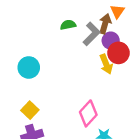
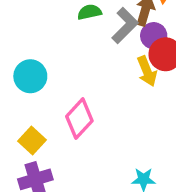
pink diamond: (88, 113) -> (79, 119), moved

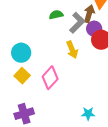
yellow arrow: (147, 71) -> (72, 50), moved
yellow square: (32, 140) -> (22, 76), moved

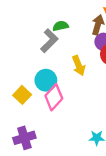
gray L-shape: (77, 23) -> (49, 41), moved
cyan circle: (21, 53) -> (46, 80), moved

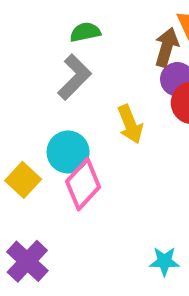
green semicircle: (61, 26) -> (85, 32), moved
purple cross: (24, 138) -> (27, 261), turned -30

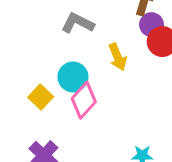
gray L-shape: (74, 77) -> (78, 23), turned -108

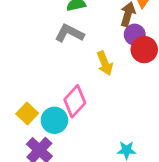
cyan circle: (73, 77) -> (54, 120), moved
yellow square: (41, 97) -> (27, 113), moved

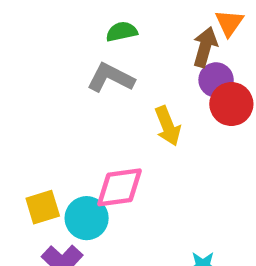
pink diamond: (75, 101) -> (119, 187), turned 40
yellow square: (27, 113) -> (43, 207), turned 30

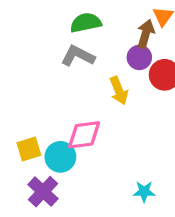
green semicircle: (122, 32) -> (86, 23), size x1.4
purple circle: (216, 80) -> (139, 57), moved

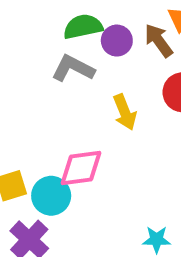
brown arrow: (146, 34) -> (159, 41), turned -52
purple circle: (139, 57) -> (117, 41), moved

